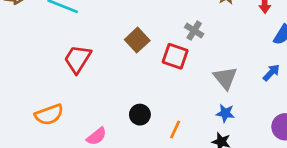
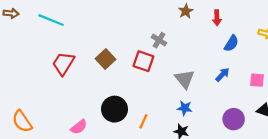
brown square: (137, 40) -> (106, 59), moved
orange semicircle: (49, 115) -> (22, 121), moved, turned 75
black circle: (140, 115) -> (114, 109), size x1.5

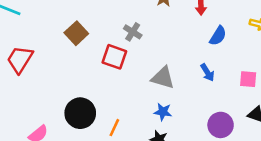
brown square: (106, 59) -> (76, 33), moved
blue arrow: (222, 75) -> (207, 73), turned 104
gray triangle: (185, 79) -> (163, 78), turned -35

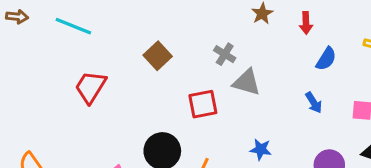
red square: (114, 57) -> (203, 104), moved, turned -30
gray triangle: (163, 78) -> (247, 82), moved

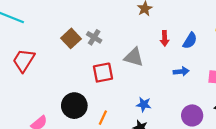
red arrow: (306, 23) -> (165, 38), moved
gray cross: (225, 54) -> (94, 37), moved
blue arrow: (314, 103) -> (181, 71), turned -64

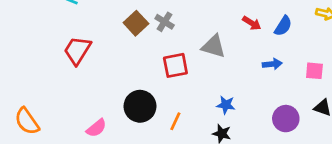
red arrow: (165, 38) -> (252, 23), turned -56

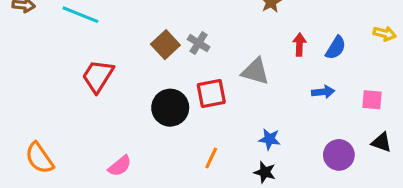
red arrow: (252, 23) -> (299, 45), turned -120
black circle: (140, 106) -> (170, 108), moved

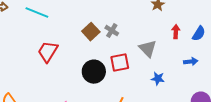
gray triangle: (255, 71) -> (148, 49), turned 30
blue star: (270, 139) -> (158, 79), moved

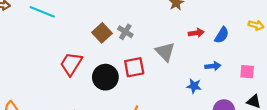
red arrow: (176, 32) -> (196, 33), turned 80
red trapezoid: (48, 52) -> (71, 64), moved
blue star: (158, 79) -> (194, 86), moved

